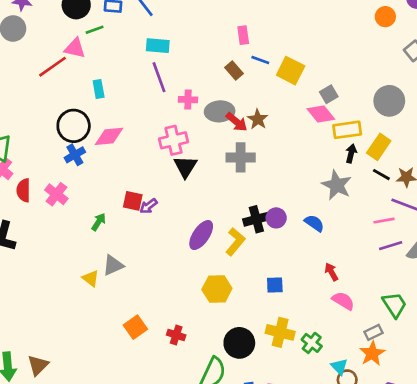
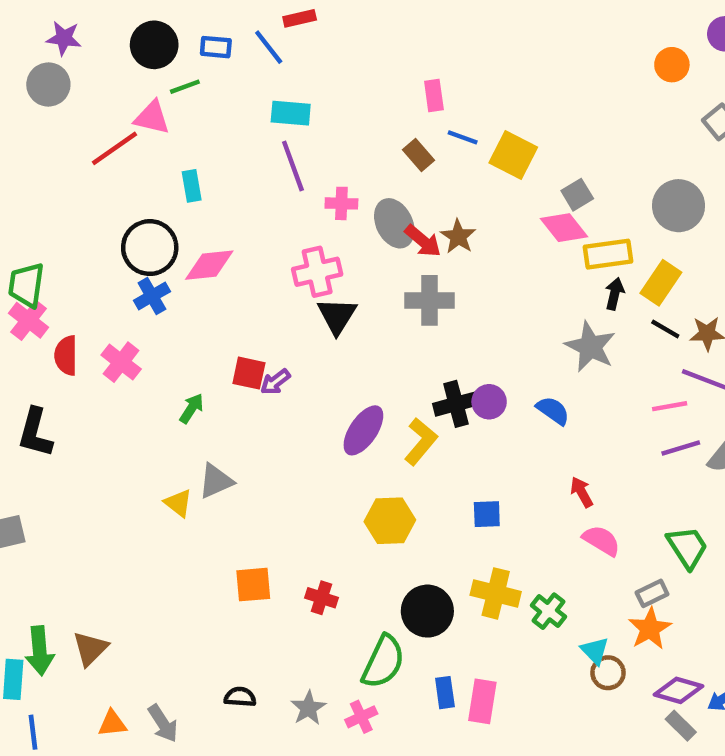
gray ellipse: (220, 111) -> (394, 223), turned 68
orange square: (135, 327) -> (253, 585), turned 30

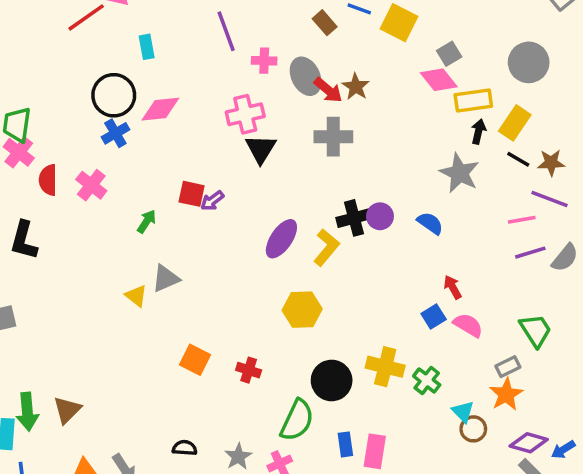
blue square: (487, 514) -> (434, 317), moved, turned -30
orange square: (253, 585) -> (195, 360), turned 32

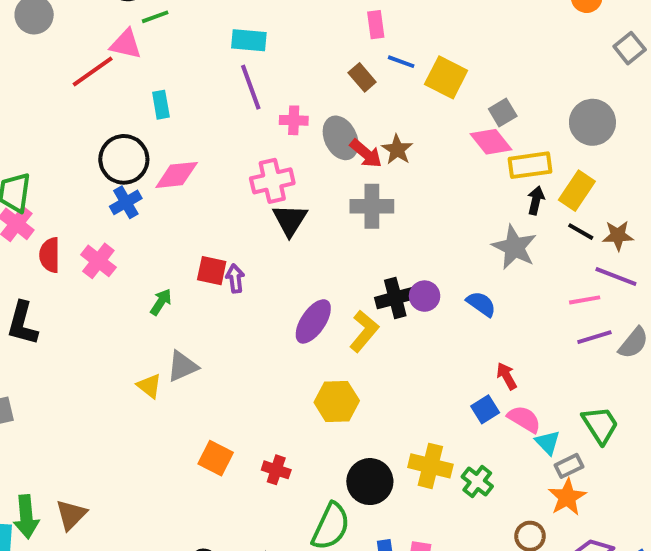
purple arrow: (212, 201) -> (235, 278), turned 120
cyan triangle: (463, 412) -> (548, 442), moved

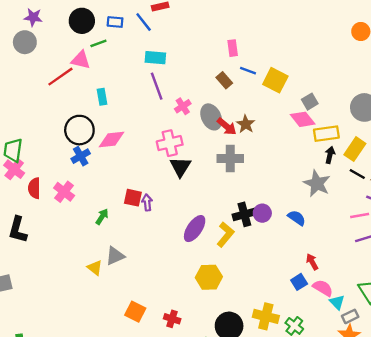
pink cross: (294, 120) -> (183, 106), turned -35

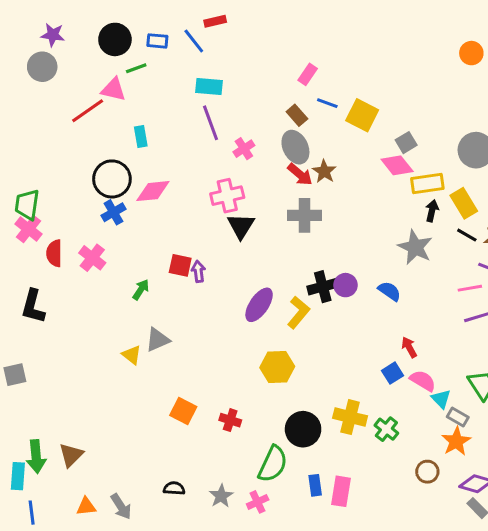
pink rectangle: (233, 48) -> (308, 74), turned 42
gray ellipse: (211, 117) -> (295, 147), moved
yellow rectangle: (355, 149) -> (464, 203), turned -65
gray rectangle: (350, 316) -> (458, 417), turned 56

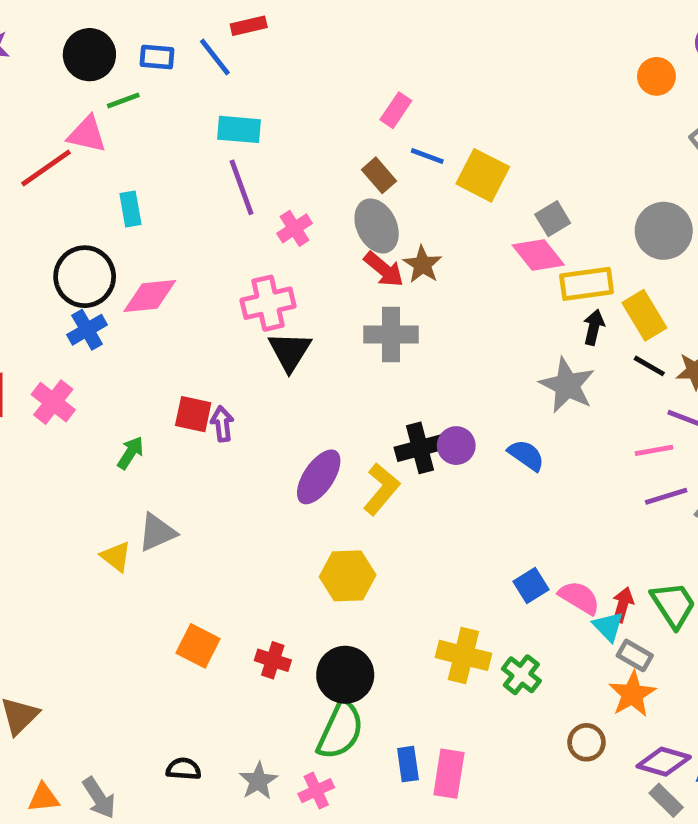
red arrow: (409, 347) -> (623, 605), moved, turned 45
black circle: (303, 429) -> (345, 675), moved

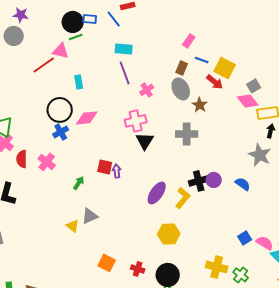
black circle: (89, 55) -> (73, 22), moved
brown rectangle: (379, 175) -> (182, 68), turned 64
red arrow: (384, 269) -> (215, 82), moved

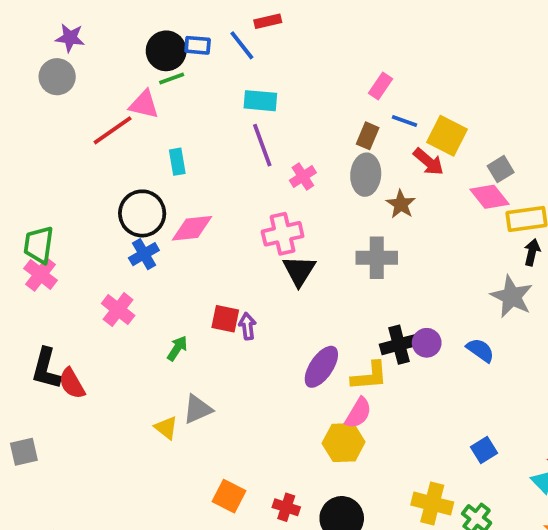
gray ellipse: (181, 89) -> (366, 175), turned 30
red semicircle: (22, 159) -> (72, 383), moved, turned -30
yellow L-shape: (183, 198) -> (369, 376), turned 45
pink semicircle: (265, 243) -> (358, 413), moved, turned 90

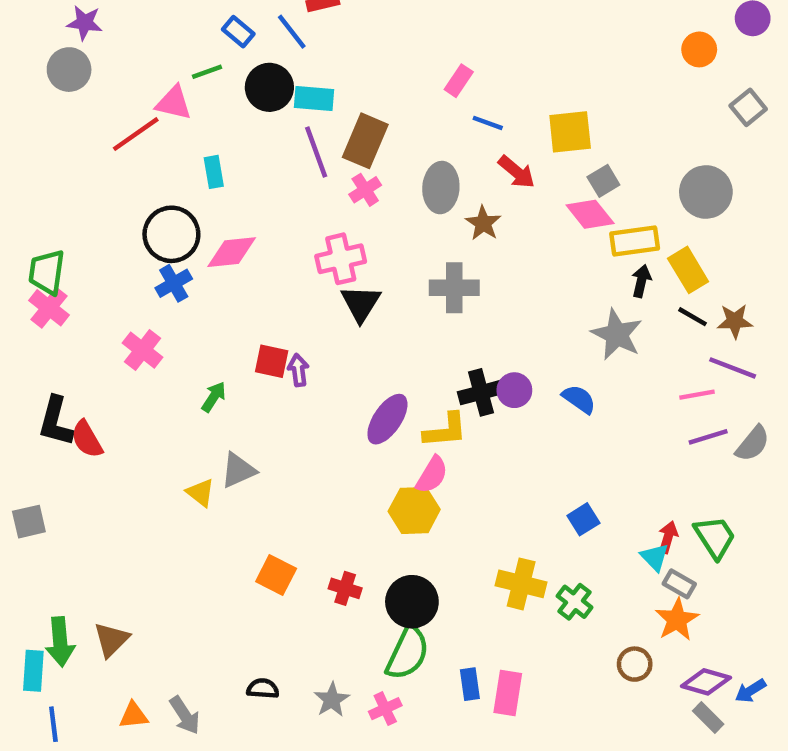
blue rectangle: (198, 45) -> (238, 32), turned 35
black circle: (166, 51) -> (269, 87), moved
brown rectangle: (368, 136) -> (365, 141), moved, size x1.6
yellow square: (447, 136) -> (570, 132), moved, turned -33

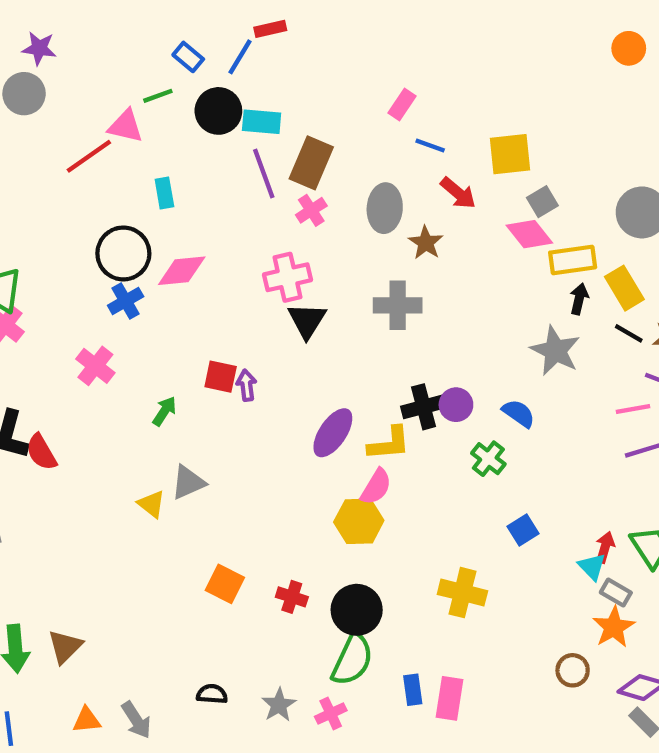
blue line: (292, 32) -> (240, 57), turned 69
orange circle: (699, 49) -> (629, 48), moved
green cross: (575, 602) -> (488, 459), moved

